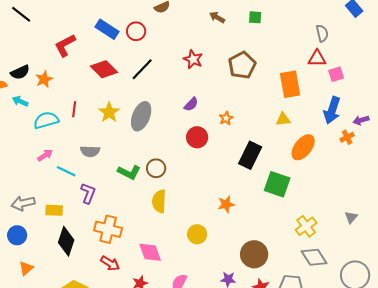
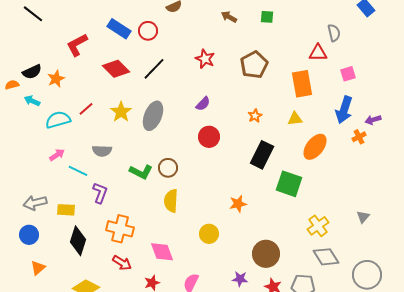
red triangle: (317, 58) -> (318, 53), moved
red line: (74, 109) -> (86, 109), turned 42
orange star: (226, 118) -> (255, 116), moved

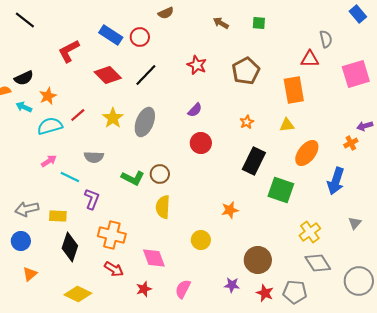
pink square: (348, 74) -> (356, 74), moved, size x1.8
orange star: (56, 79) -> (48, 96), moved
blue arrow: (344, 110) -> (336, 181), moved

